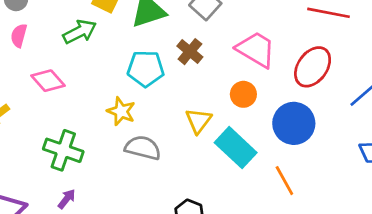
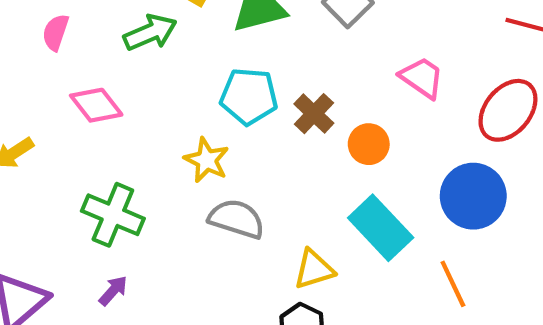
pink trapezoid: (256, 49) -> (422, 78), size x0.7
brown cross: (190, 52) -> (314, 114), moved
orange circle: (243, 94) -> (369, 144), moved
yellow triangle: (199, 121) -> (314, 269), moved, turned 32

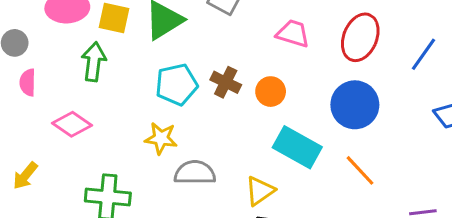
green arrow: (150, 32) -> (94, 62), turned -42

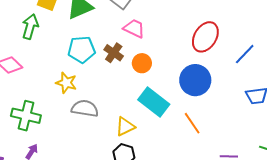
pink trapezoid: (293, 33) -> (134, 28), moved

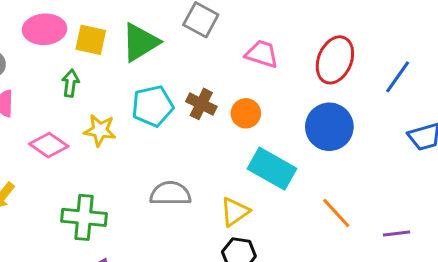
green arrow: (30, 27) -> (70, 83), size x0.7
pink trapezoid: (134, 28) -> (262, 54), moved
yellow star: (66, 83) -> (100, 130), moved
orange line: (192, 123) -> (336, 213), moved

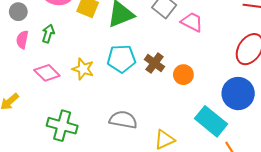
pink trapezoid: (262, 54) -> (192, 22), moved
green arrow: (70, 83) -> (48, 34), moved
cyan rectangle: (272, 169) -> (211, 121), moved

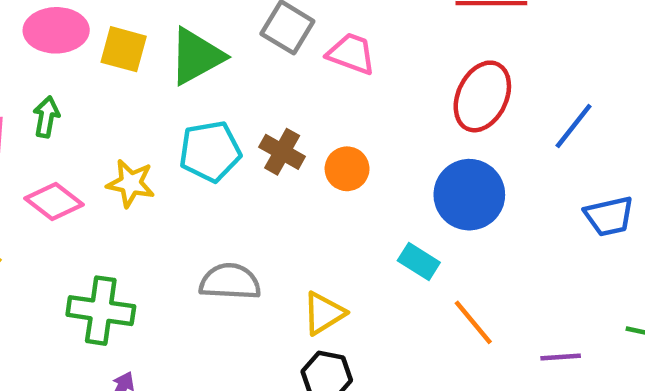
cyan rectangle: (211, 121) -> (419, 261), size x0.6

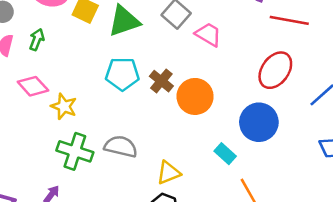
orange circle: (347, 169) -> (195, 96), size x1.5
yellow star: (131, 183) -> (64, 106), moved
green cross: (101, 311) -> (75, 151), moved

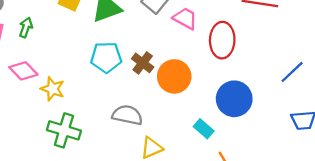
red ellipse: (275, 70) -> (222, 40), moved, turned -32
gray semicircle: (121, 147) -> (127, 115), moved

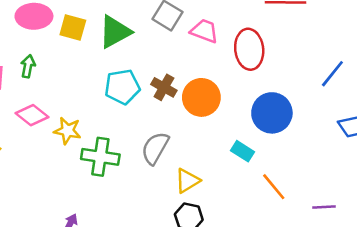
gray semicircle: (127, 115) -> (155, 148), turned -64
green cross: (64, 130) -> (100, 157), moved

